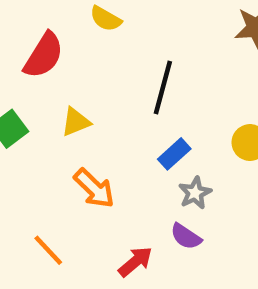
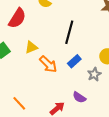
orange arrow: (94, 188) -> (48, 64), moved
gray star: (195, 193) -> (94, 74), moved

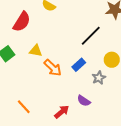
black line: (69, 32) -> (91, 36), moved, turned 30
yellow triangle: (31, 47) -> (36, 51), turned 32

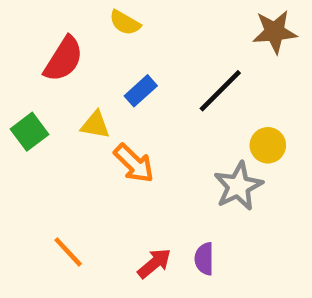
blue rectangle: (79, 65) -> (141, 91), moved
gray star: (99, 78) -> (238, 186), size x1.5
purple semicircle: (84, 101) -> (204, 259), moved, turned 56

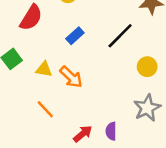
yellow triangle: (95, 125) -> (44, 69), moved
gray star: (238, 186) -> (147, 108), moved
orange line: (68, 252) -> (45, 109), moved

